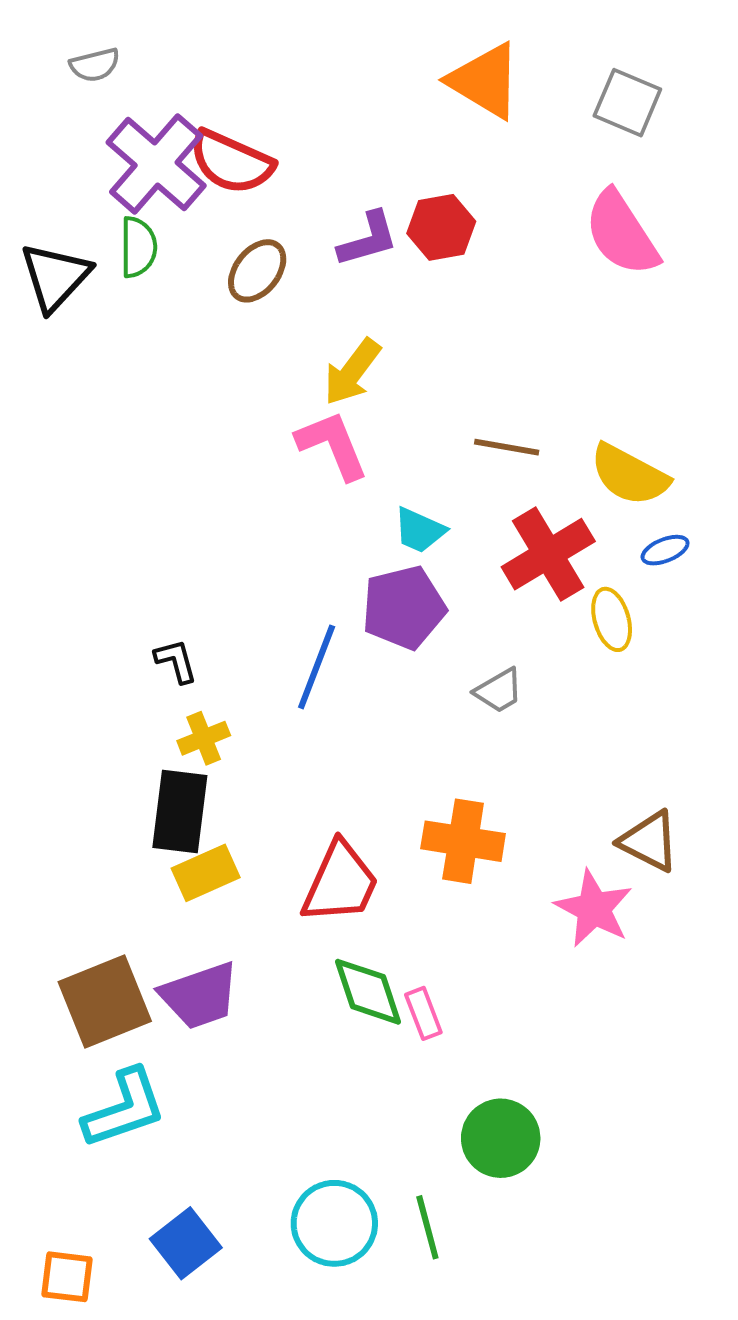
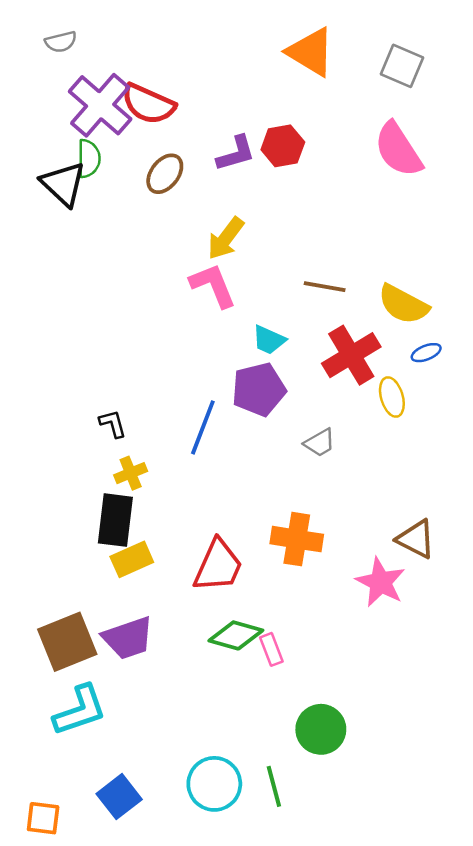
black triangle: (55, 277) -> (63, 184), moved, turned -30
green diamond: (368, 992) -> (236, 635), turned -56

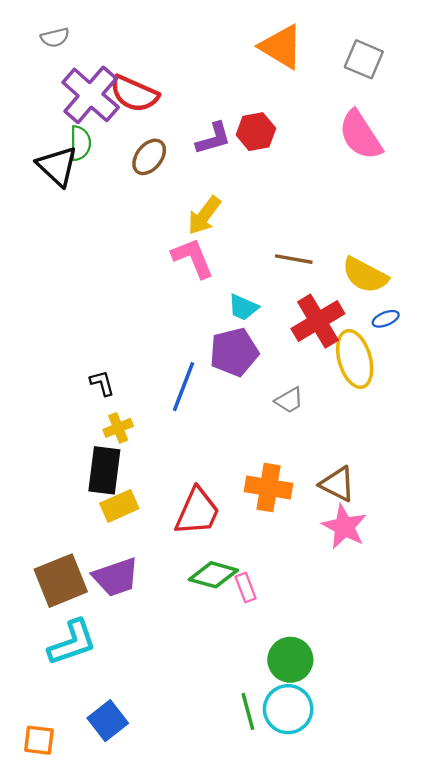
yellow ellipse: (392, 397) -> (355, 359), size x1.6
brown triangle: (416, 539) -> (337, 484), moved
cyan circle: (214, 784) -> (288, 709), moved

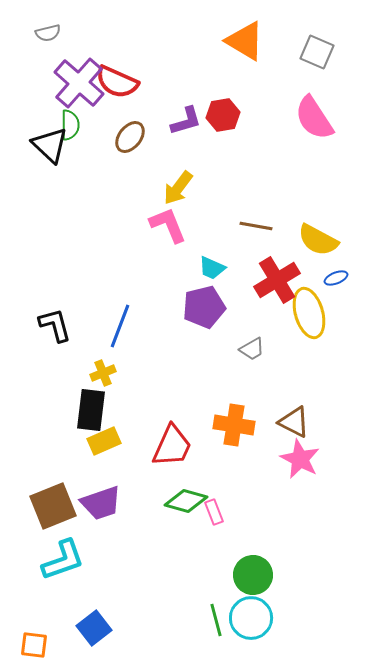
black L-shape: (102, 383) -> (55, 325), moved, size x1.5
blue line: (184, 387) -> (120, 326), moved

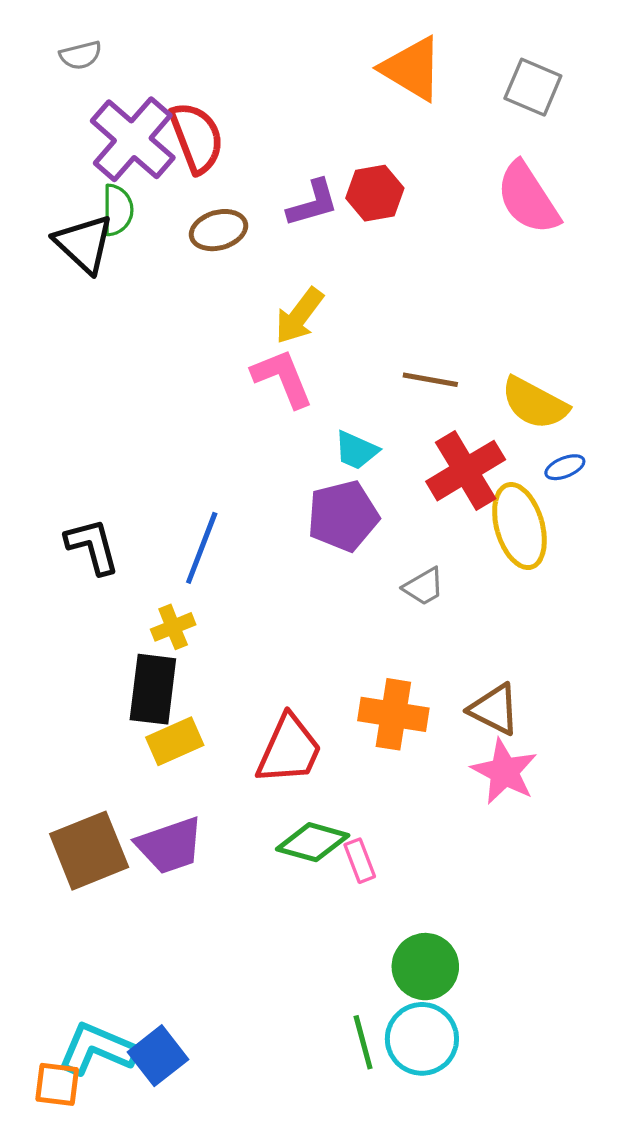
red semicircle: (117, 82) -> (197, 138), turned -135
brown ellipse: (130, 137) -> (218, 230), turned 36
cyan L-shape: (63, 560) -> (97, 1049), moved, turned -138

